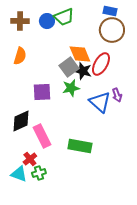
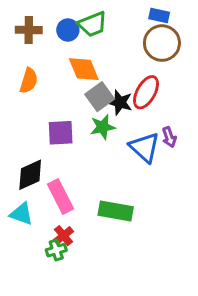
orange diamond: (80, 54) -> (84, 69), moved
red cross: (30, 159) -> (63, 236), moved
cyan triangle: (19, 174) -> (22, 214), moved

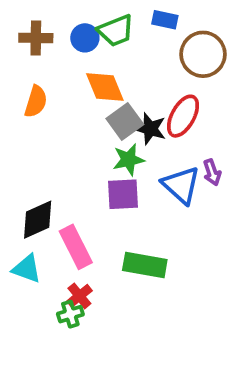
blue rectangle: (159, 16) -> (165, 20), moved
purple square: (61, 133) -> (123, 194), moved

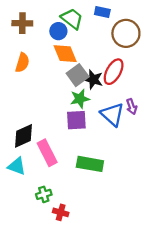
green trapezoid: (116, 31) -> (72, 19), turned -120
blue circle: (85, 38) -> (58, 31), moved
red cross: (79, 296) -> (61, 212), moved, turned -35

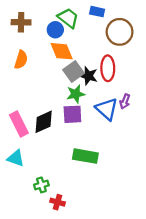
red ellipse: (114, 72) -> (108, 68), turned -30
purple arrow: (132, 107) -> (125, 101), turned 40
black diamond: (23, 136) -> (44, 122), moved
pink rectangle: (47, 153) -> (19, 124), moved

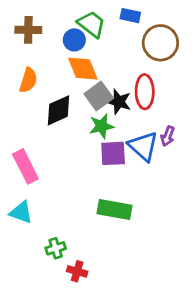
purple square: (72, 114) -> (113, 153), moved
black diamond: (44, 122) -> (58, 110), moved

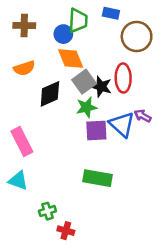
green trapezoid: (92, 24) -> (78, 21), turned 55
orange semicircle: (28, 80) -> (24, 68), turned 55
purple arrow: (168, 136) -> (143, 116), turned 98

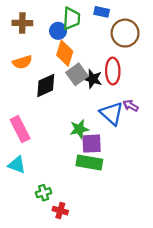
orange diamond: (71, 58) -> (65, 53), turned 40
green star: (87, 107) -> (79, 129), moved
purple square: (96, 130) -> (92, 144), moved

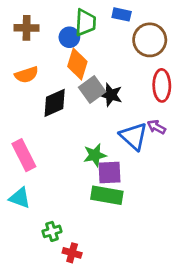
red ellipse: (113, 71) -> (162, 85), moved

